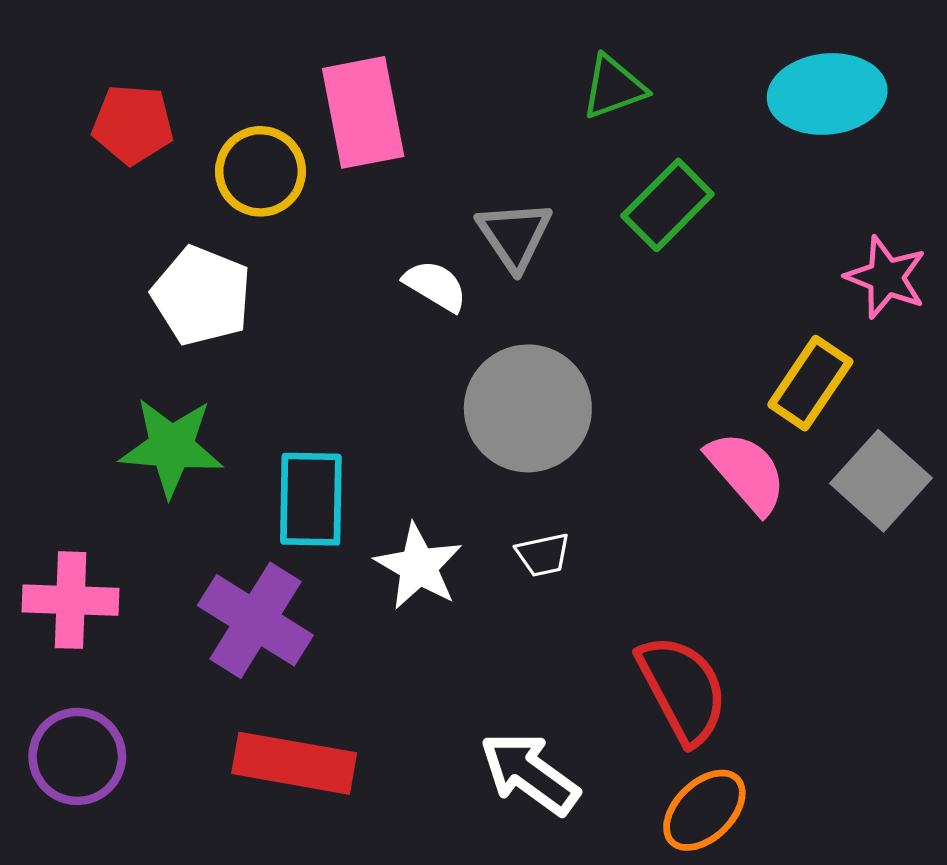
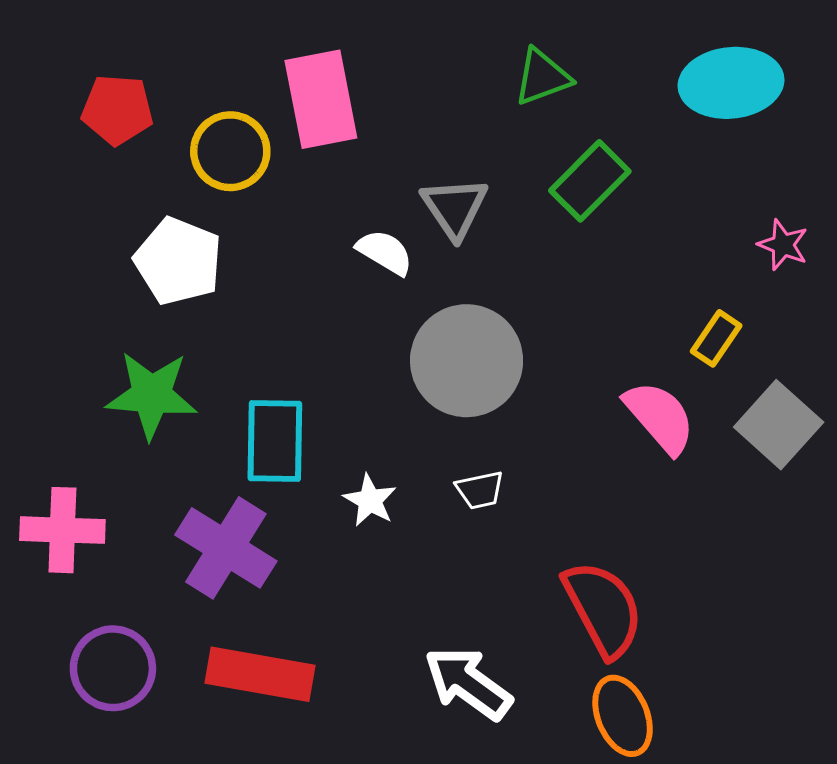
pink star: (886, 277) -> (783, 245), size x0.7
yellow rectangle: (810, 383) -> (716, 338), size x0.7
white star: (419, 566) -> (370, 500), size x0.7
purple circle: (77, 756) -> (113, 668), moved
orange ellipse: (704, 810) -> (623, 716), turned -68

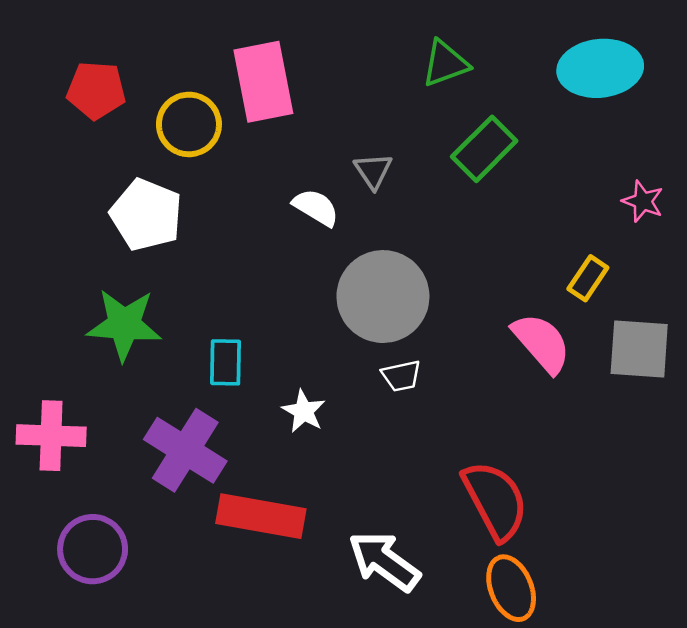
gray triangle: (455, 208) -> (373, 171), size x0.7
gray square: (779, 425) -> (639, 349), turned -38
cyan rectangle: (275, 441) -> (226, 362), size x0.7
white trapezoid: (480, 490) -> (401, 376), moved
red rectangle: (260, 674) -> (261, 516), moved

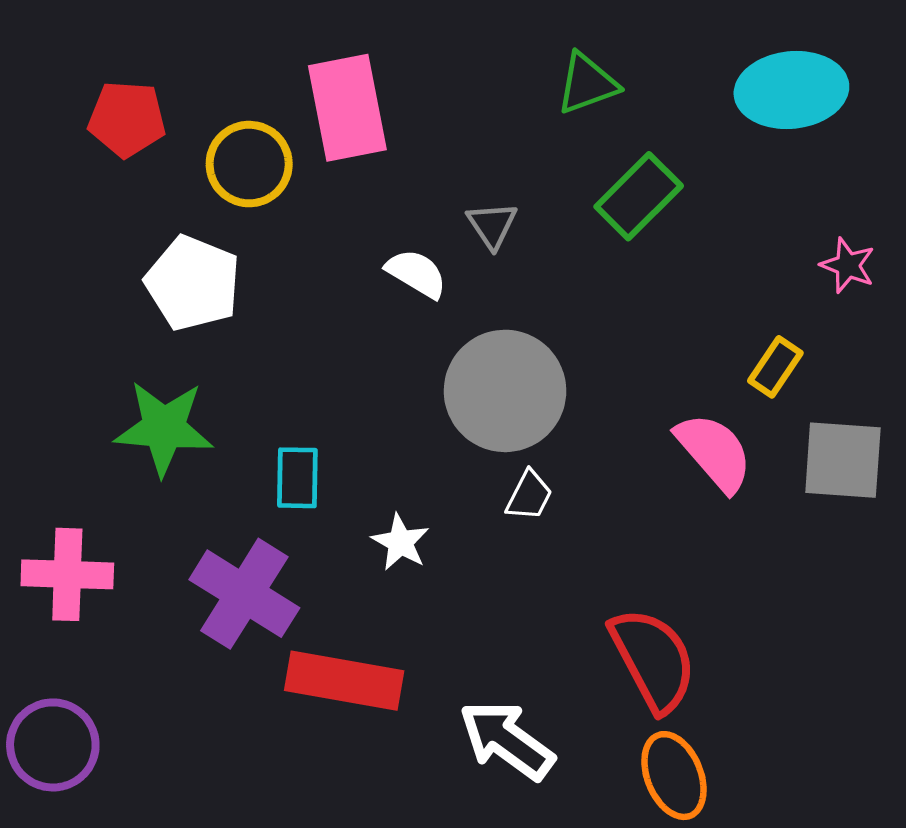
white trapezoid: (401, 376) -> (529, 496), turned -51
purple circle: (93, 549) -> (53, 745), moved

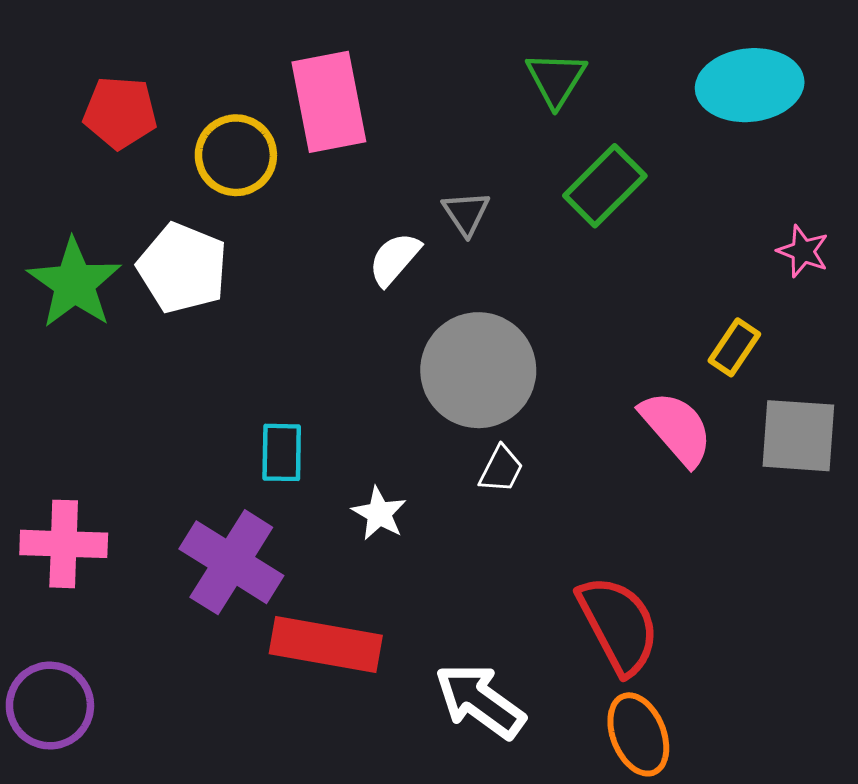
green triangle: (587, 84) -> (556, 79), turned -38
white semicircle: (417, 273) -> (394, 259), turned -80
green star: (164, 428) -> (74, 283), moved, turned 30

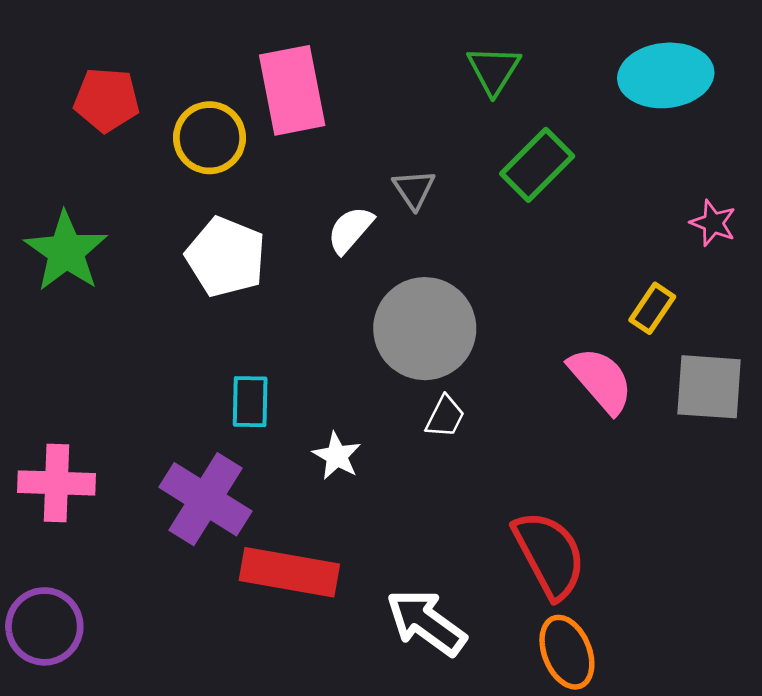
white pentagon: (183, 268) -> (226, 257), moved

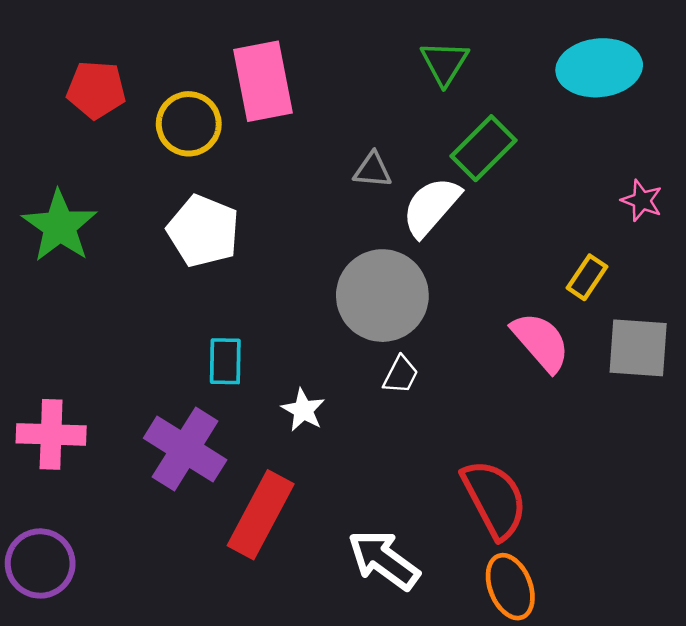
gray triangle: (414, 189) -> (373, 170), turned -51
white semicircle: (350, 230) -> (431, 207), moved, size x1.4
red rectangle: (289, 572) -> (261, 515), turned -72

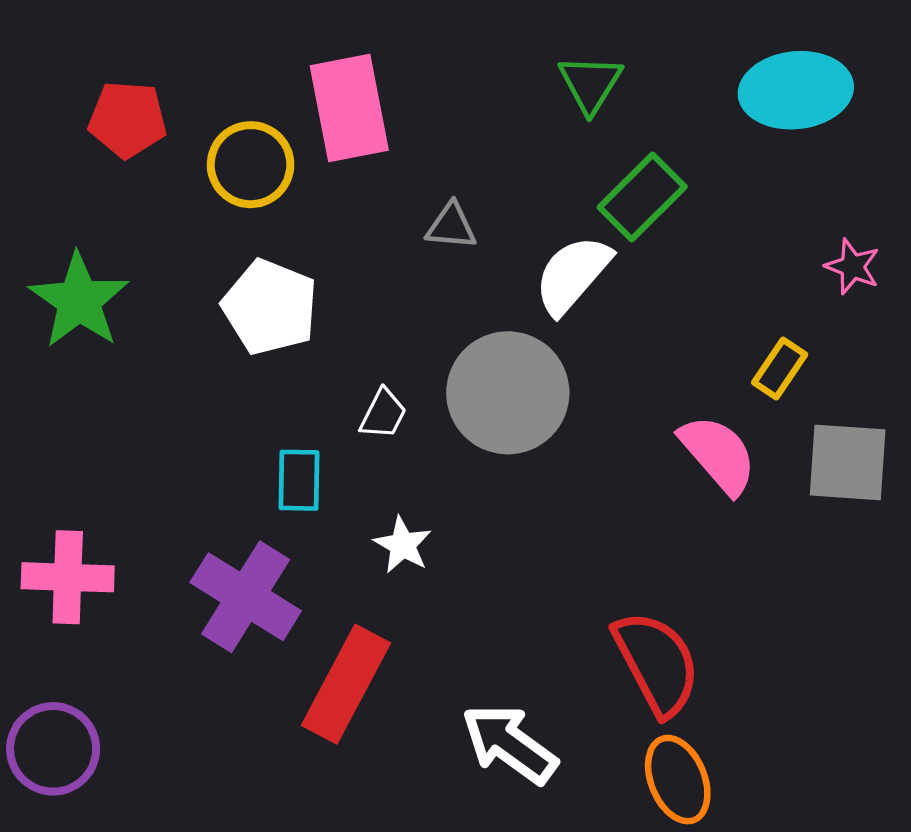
gray triangle: (373, 170) -> (451, 226), moved
white trapezoid: (401, 375) -> (383, 414), moved

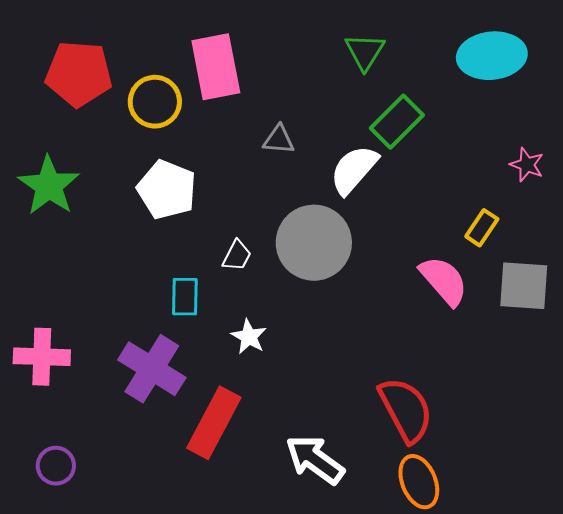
red pentagon: (128, 119) -> (79, 74), size x1.4
purple circle: (53, 749) -> (56, 466), moved, size x0.7

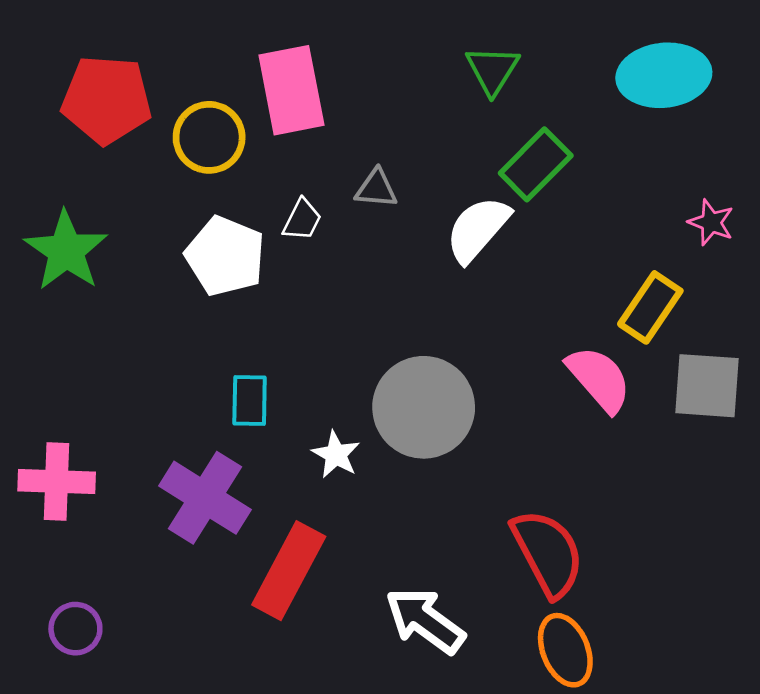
yellow rectangle: (482, 228) -> (650, 307), size x1.4
gray circle: (314, 243) -> (424, 407), moved
white trapezoid: (237, 256) -> (302, 220), moved

